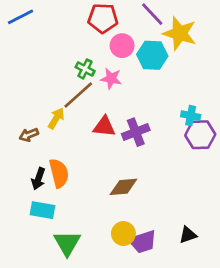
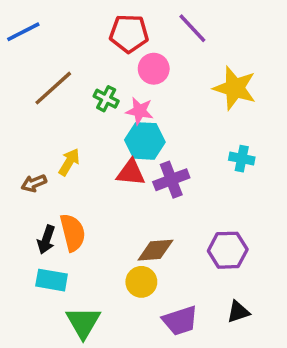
yellow star: (180, 33) -> (235, 88), moved
cyan hexagon: (152, 55) -> (145, 141), moved
brown line: (78, 95) -> (53, 88), moved
purple hexagon: (200, 135) -> (228, 250), moved
yellow circle: (123, 234) -> (141, 282), moved

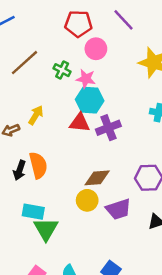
cyan rectangle: (52, 280) -> (33, 212), moved
purple trapezoid: (180, 321) -> (118, 209), moved

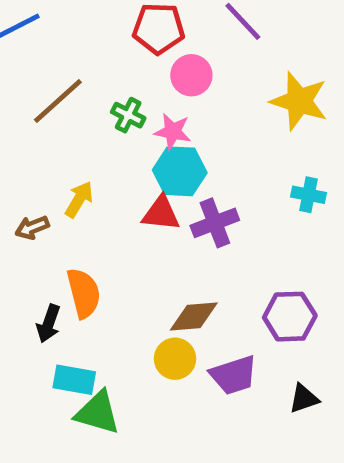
black arrow: (19, 170) -> (49, 324), moved
green triangle: (46, 229) -> (98, 413), turned -44

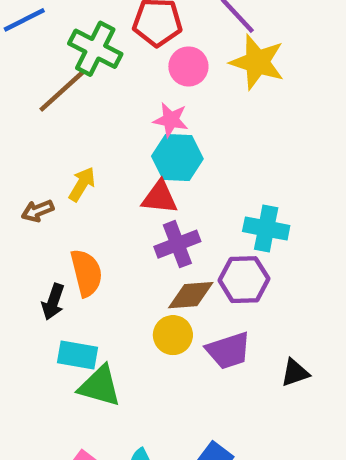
yellow star: (299, 101) -> (257, 62), moved
green cross: (128, 115) -> (95, 49), moved, size x1.6
cyan cross: (309, 195) -> (266, 229), moved, size x1.4
purple cross: (215, 223) -> (177, 244), moved
purple hexagon: (290, 317) -> (244, 280), moved

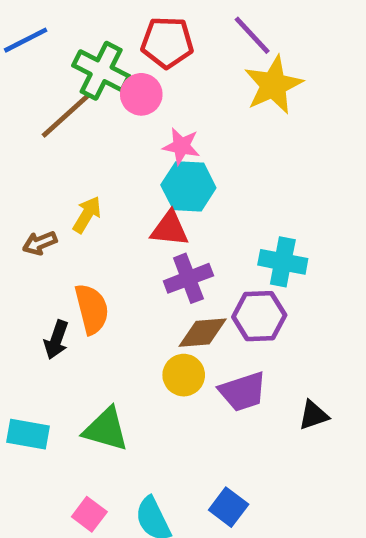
yellow star: (257, 62) -> (273, 85), turned 30
pink circle: (188, 66) -> (141, 94), moved
cyan rectangle: (77, 355) -> (28, 434), moved

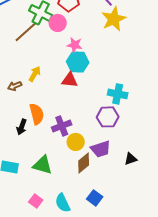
purple cross: (188, 278) -> (62, 126), moved
brown diamond: (203, 333) -> (84, 163), moved, turned -35

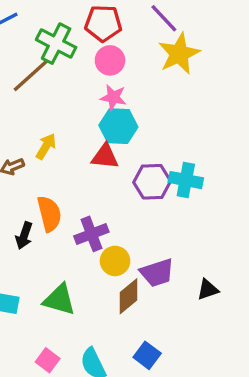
pink circle: (58, 23) -> (110, 60), moved
purple hexagon: (108, 117) -> (152, 182), moved

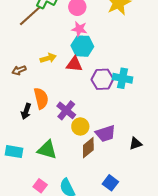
yellow arrow: (46, 146) -> (48, 58), moved, turned 42
purple cross: (91, 234) -> (66, 110), turned -30
blue square: (147, 355) -> (110, 183), moved

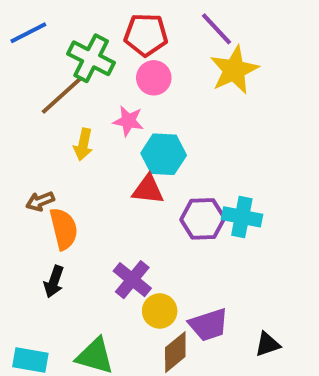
pink star: (79, 29) -> (128, 121), moved
yellow arrow: (48, 58) -> (83, 144), moved, turned 119
orange semicircle: (41, 98) -> (64, 229), moved

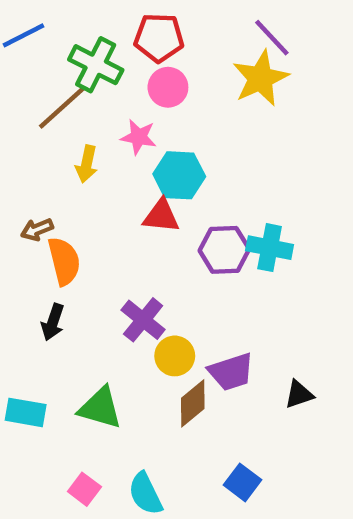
purple line: (216, 29) -> (272, 38), moved

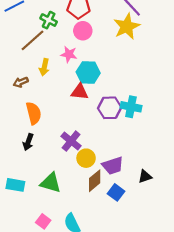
green cross: (96, 65) -> (49, 20), size x0.7
brown arrow: (37, 230) -> (21, 82), moved
blue square: (242, 482) -> (116, 192), moved

